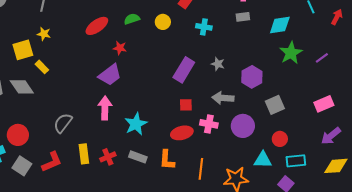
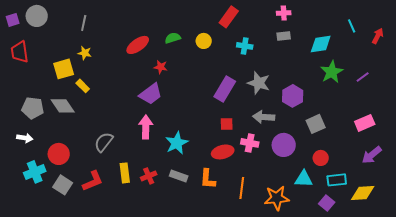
gray star: (218, 64) -> (259, 83), size x1.6
yellow diamond: (336, 166) -> (363, 193), moved

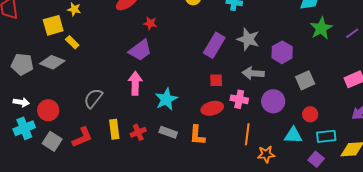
gray diamond: (63, 106) -> (52, 62), turned -35
white arrow: (25, 138) -> (21, 102), moved
orange line: (242, 188) -> (247, 134), moved
orange star: (277, 198) -> (266, 154), size x0.7

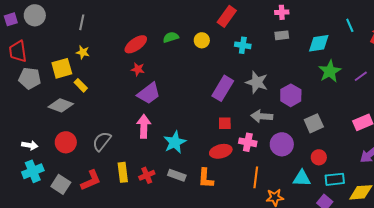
red star: (150, 23) -> (138, 69), moved
gray pentagon: (22, 64) -> (30, 78), moved
red circle: (48, 110) -> (66, 142), moved

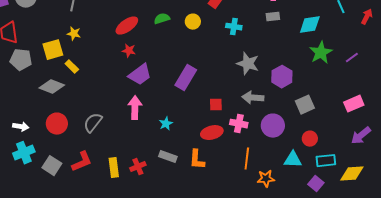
purple rectangle: (223, 88) -> (186, 78), moved
cyan star: (175, 142) -> (166, 124), size x0.6
yellow rectangle: (123, 172) -> (114, 168), moved
red cross: (147, 175) -> (138, 167), moved

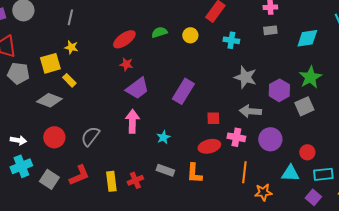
green star: (321, 53) -> (310, 77), moved
gray square: (305, 105) -> (304, 106), moved

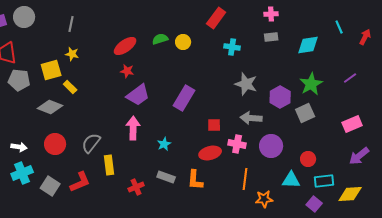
yellow circle: (190, 35) -> (183, 42), moved
yellow rectangle: (111, 181) -> (109, 165), moved

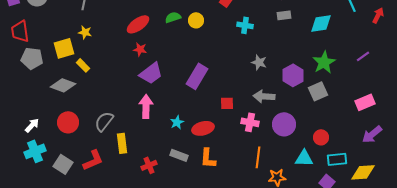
gray star: (246, 84) -> (259, 62), size x0.7
white arrow: (19, 147) -> (32, 125), turned -56
red ellipse: (210, 153) -> (203, 128), moved

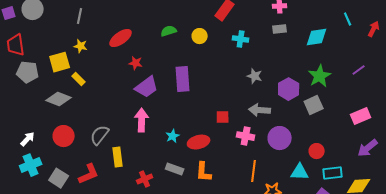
yellow circle: (196, 20) -> (200, 36), moved
red ellipse: (138, 24) -> (121, 38), moved
purple rectangle: (197, 76) -> (183, 79), moved, turned -35

